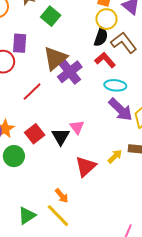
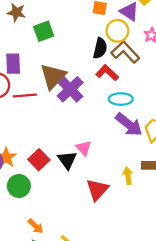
green square: (51, 16) -> (44, 31), turned 36
yellow circle: (106, 19) -> (117, 31), moved
red line: (32, 92) -> (25, 95), moved, turned 45
yellow arrow: (115, 156) -> (128, 176), turned -49
orange arrow: (62, 196) -> (36, 226), moved

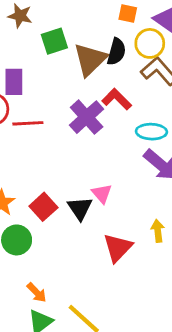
black semicircle: (100, 48) -> (116, 52), moved
red L-shape: (107, 73) -> (117, 99), moved
brown triangle: (53, 76) -> (90, 60), moved

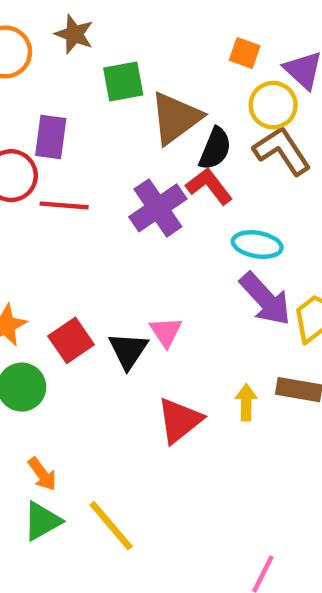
black semicircle: (116, 52) -> (215, 149), moved

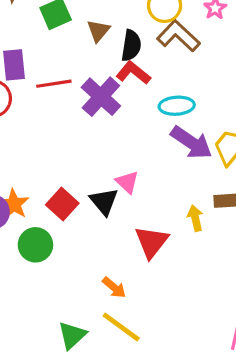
brown triangle: (176, 118) -> (98, 31), size x0.6
red line: (64, 205) -> (54, 84), moved
orange arrow: (42, 474) -> (114, 287), moved

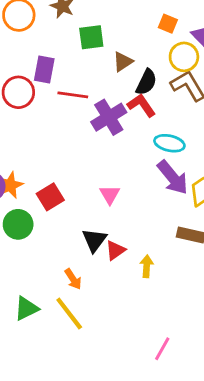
black triangle: (104, 201) -> (94, 240), moved
yellow arrow: (195, 218) -> (147, 266), moved
red triangle: (152, 242) -> (115, 250), size x0.7

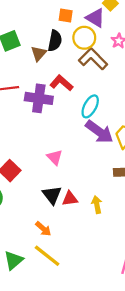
black semicircle: (146, 82) -> (55, 41), moved
purple cross: (109, 117) -> (39, 98), turned -36
cyan ellipse: (169, 143) -> (90, 106), turned -60
red triangle: (115, 250) -> (70, 199), turned 42

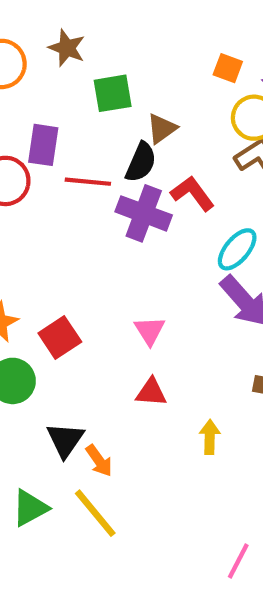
black semicircle: (55, 41) -> (141, 162), moved
black triangle: (52, 195) -> (65, 440), moved
red triangle: (70, 199) -> (151, 392), moved

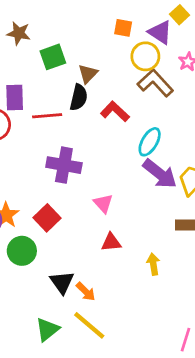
purple cross: (144, 213) -> (64, 165), moved

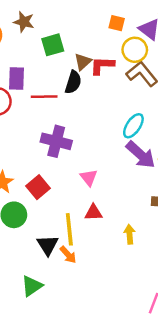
red L-shape: (115, 111) -> (102, 65), moved, turned -45
yellow line: (89, 325) -> (69, 229), moved, turned 40

